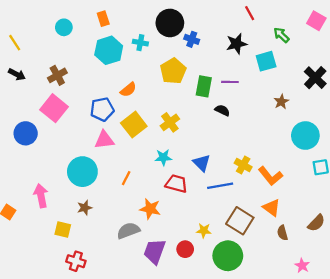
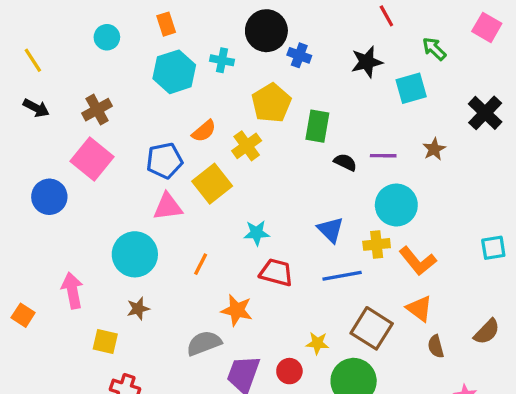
purple line: (230, 82) -> (383, 156), moved
yellow cross: (170, 122) -> (247, 146), moved
cyan circle: (305, 136) -> (396, 205), moved
blue triangle: (202, 163) -> (331, 230), moved
yellow cross: (243, 165) -> (377, 244), turned -35

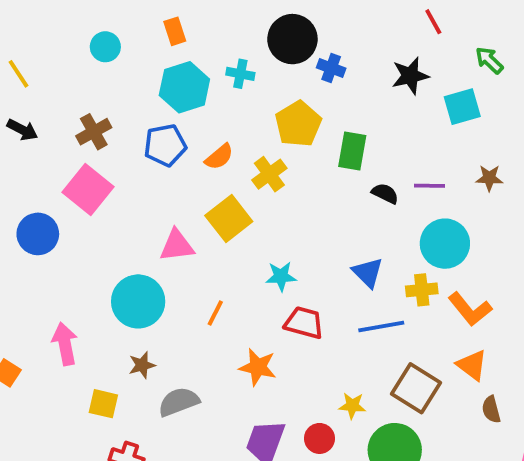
brown star: (434, 149) -> (489, 178), turned 30
blue pentagon: (164, 161) -> (165, 145), moved
gray semicircle: (204, 343) -> (179, 402), moved

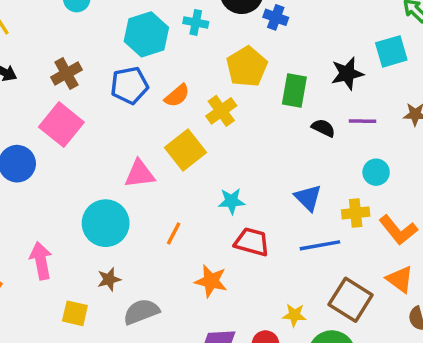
black star: (410, 76) -> (347, 73), moved
cyan circle: (445, 244) -> (376, 172), size x0.6

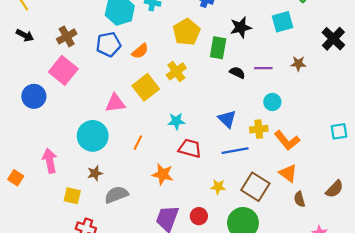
black star: (347, 73) -> (241, 27), moved
yellow cross: (221, 111) -> (176, 71), moved
yellow star: (294, 315) -> (218, 187), moved

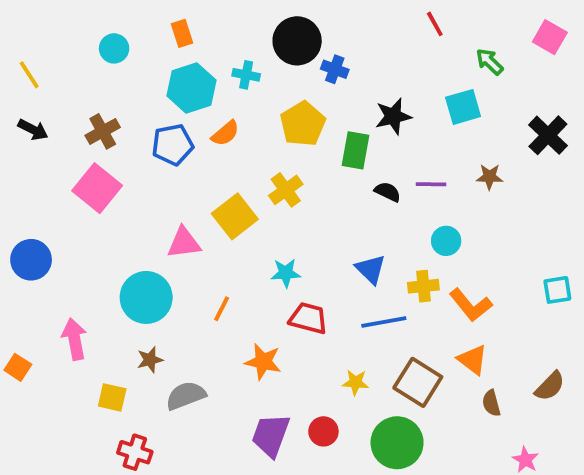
orange semicircle: (140, 51) -> (225, 133), moved
blue circle: (34, 96) -> (31, 260), moved

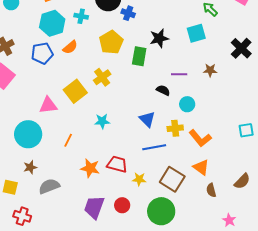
black semicircle: (388, 192) -> (163, 90), moved
red trapezoid: (308, 318) -> (117, 164), moved

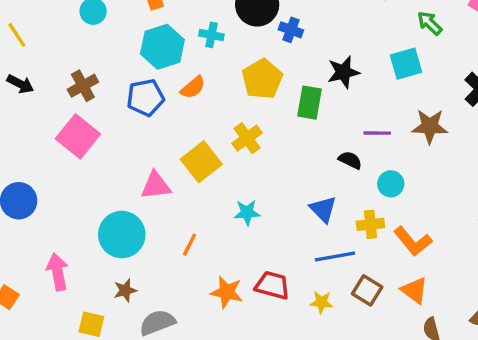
brown star: (210, 70) -> (430, 126), size x1.5
yellow star: (139, 179) -> (321, 302), moved
brown square: (172, 179) -> (367, 290), moved, size x0.7

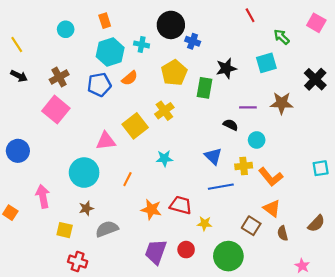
brown square: (367, 290) -> (251, 226), moved
yellow star: (321, 302) -> (205, 224), moved

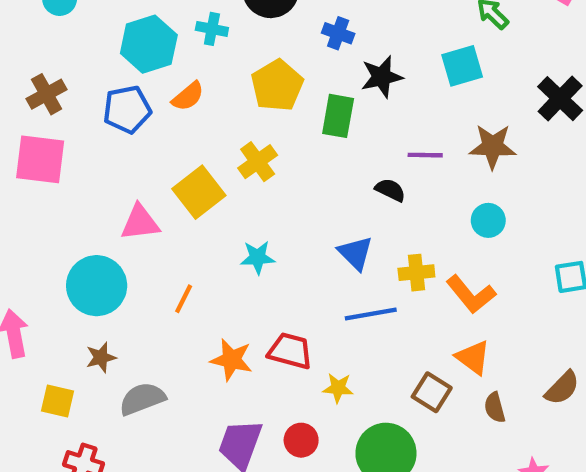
blue cross: (193, 41) -> (338, 33), moved
pink square: (56, 110) -> (40, 159), turned -32
cyan circle: (257, 140) -> (488, 220), moved

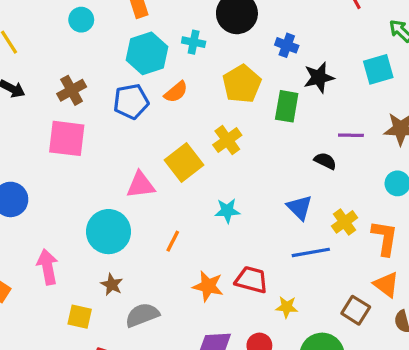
yellow cross: (416, 273) -> (345, 222), turned -30
orange L-shape: (471, 294) -> (385, 238), turned -132
brown star: (101, 357) -> (112, 285), turned -30

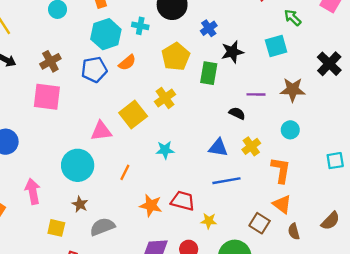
blue cross: (287, 45) -> (209, 28), turned 35
blue triangle: (300, 207) -> (218, 148), turned -36
yellow cross: (345, 222) -> (251, 146), moved

